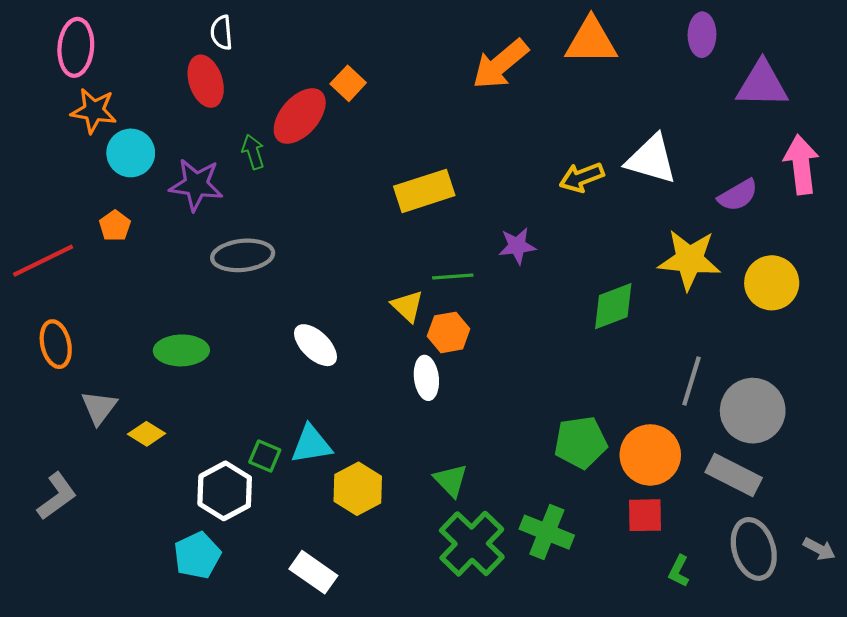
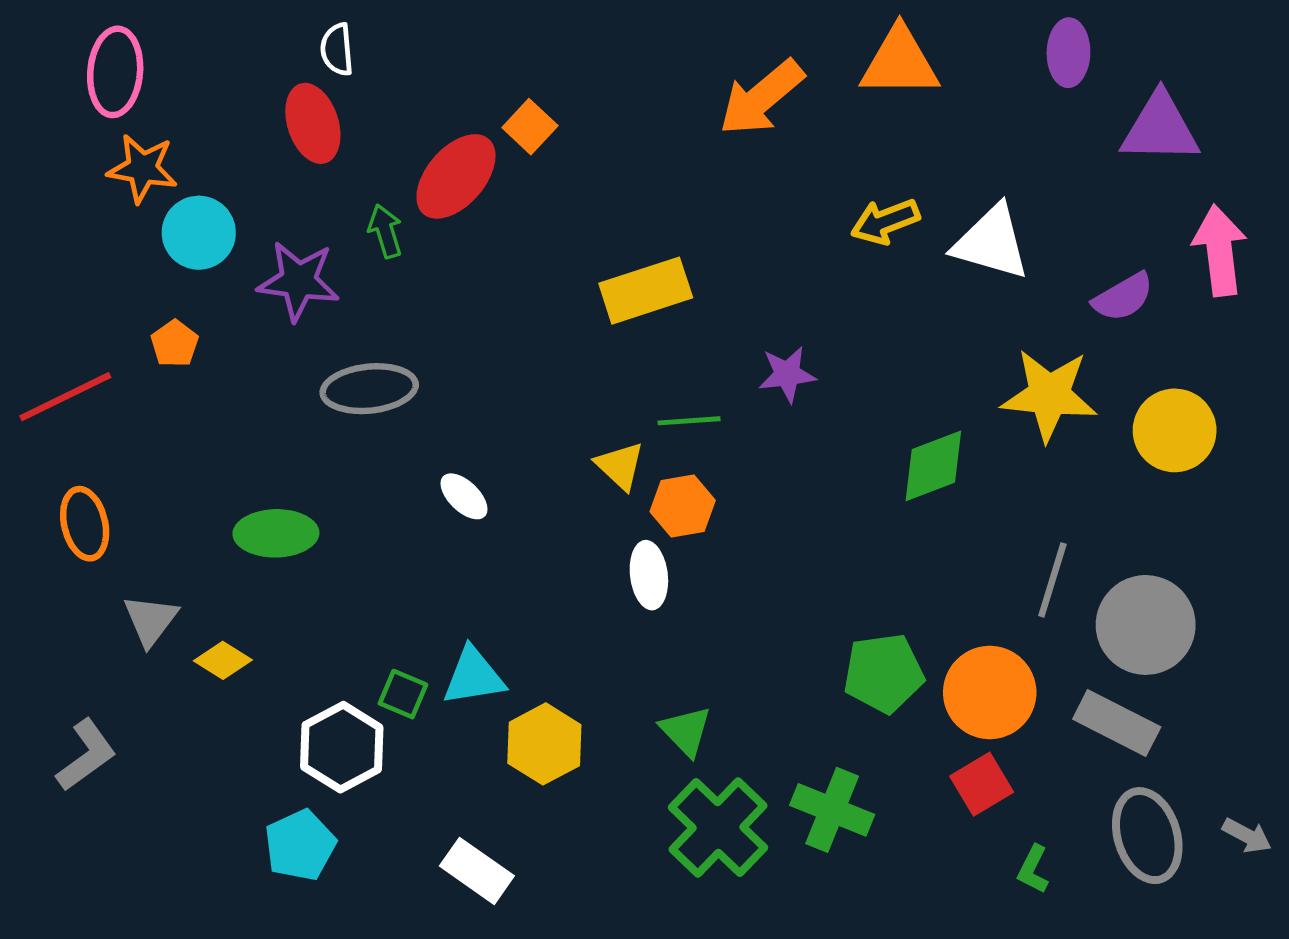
yellow arrow: (582, 177) -> (885, 221), moved
white ellipse: (316, 345) -> (464, 496), moved, size x0.7
red square: (645, 515) -> (982, 784), turned -30

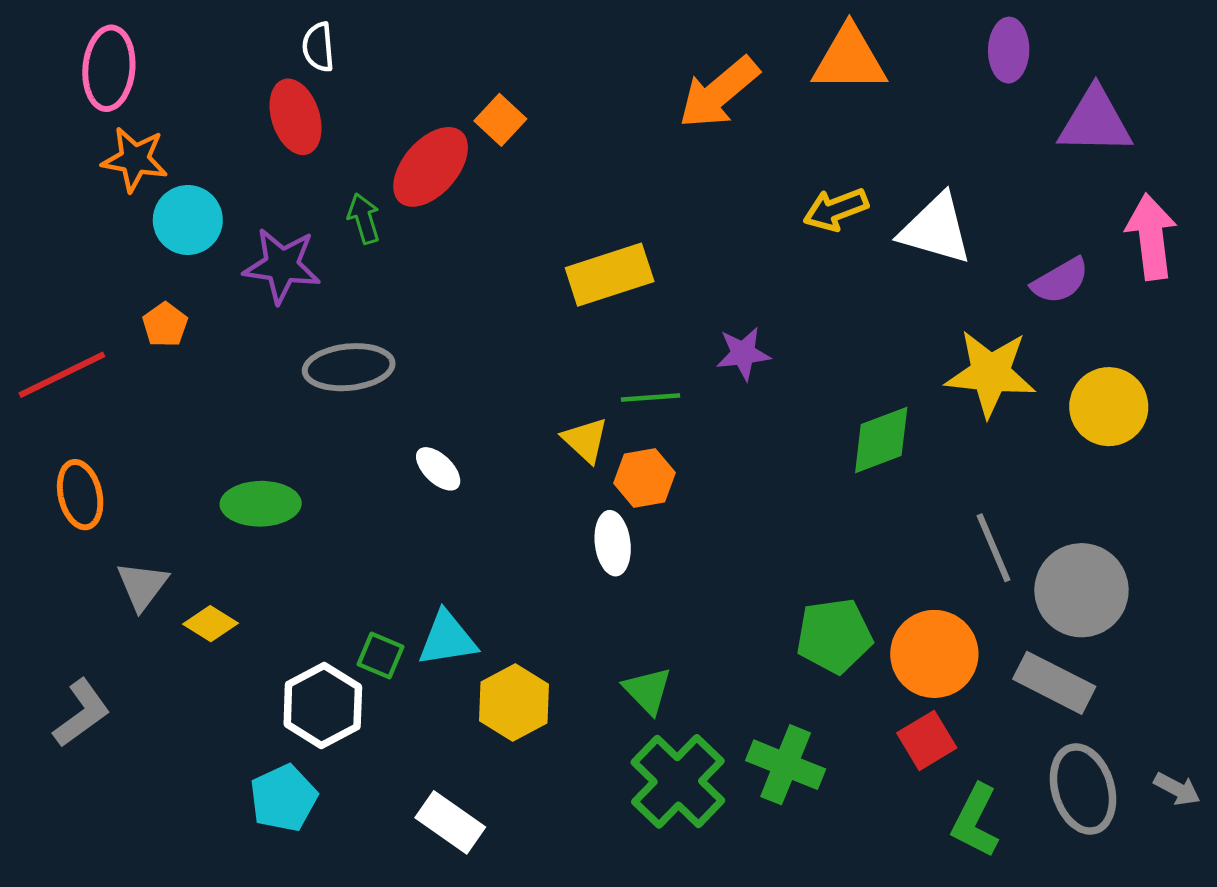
gray line: (1052, 580) -> (993, 548), turned -40
green L-shape: (1033, 869) -> (975, 821), size x1.6

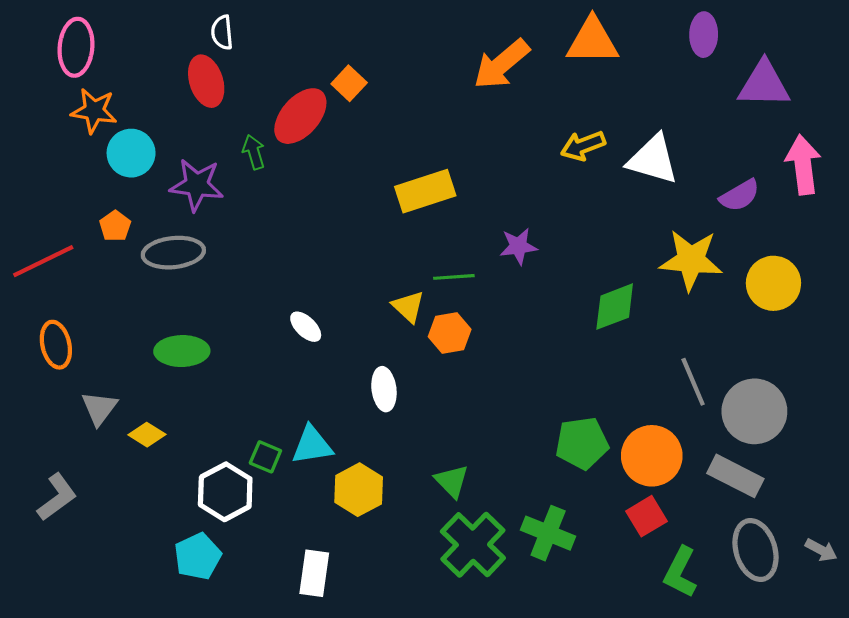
gray ellipse: (349, 367) -> (173, 253), moved
white ellipse: (613, 543) -> (384, 389), moved
white rectangle: (450, 822) -> (314, 573), turned 63

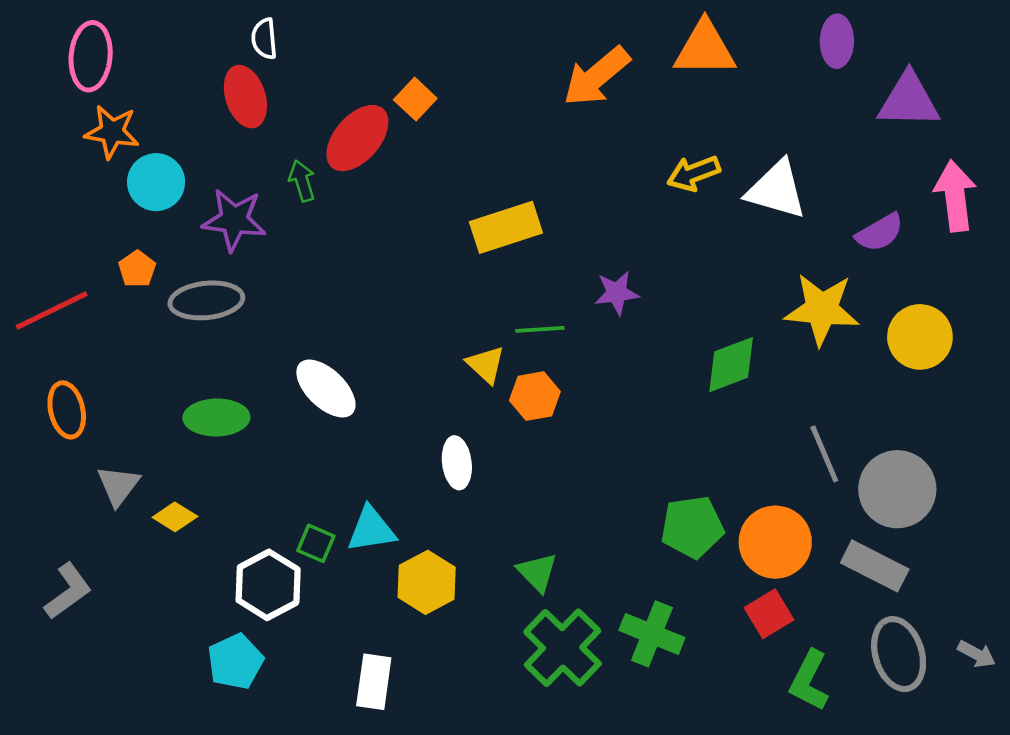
white ellipse: (306, 327) -> (326, 389), moved, size x1.6

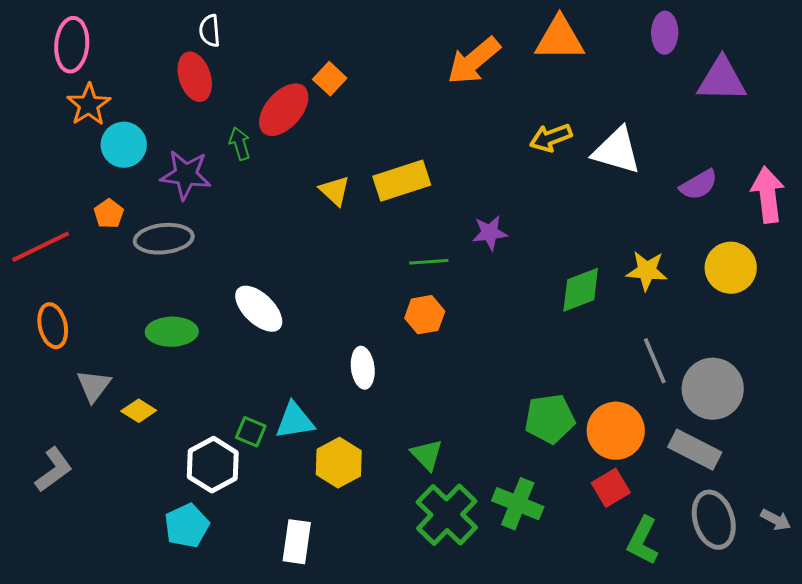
orange star: (112, 132) -> (89, 105), turned 30
pink arrow: (955, 196) -> (768, 195), moved
yellow star: (822, 309) -> (647, 271), moved, size x0.7
yellow triangle: (486, 365) -> (335, 191), moved

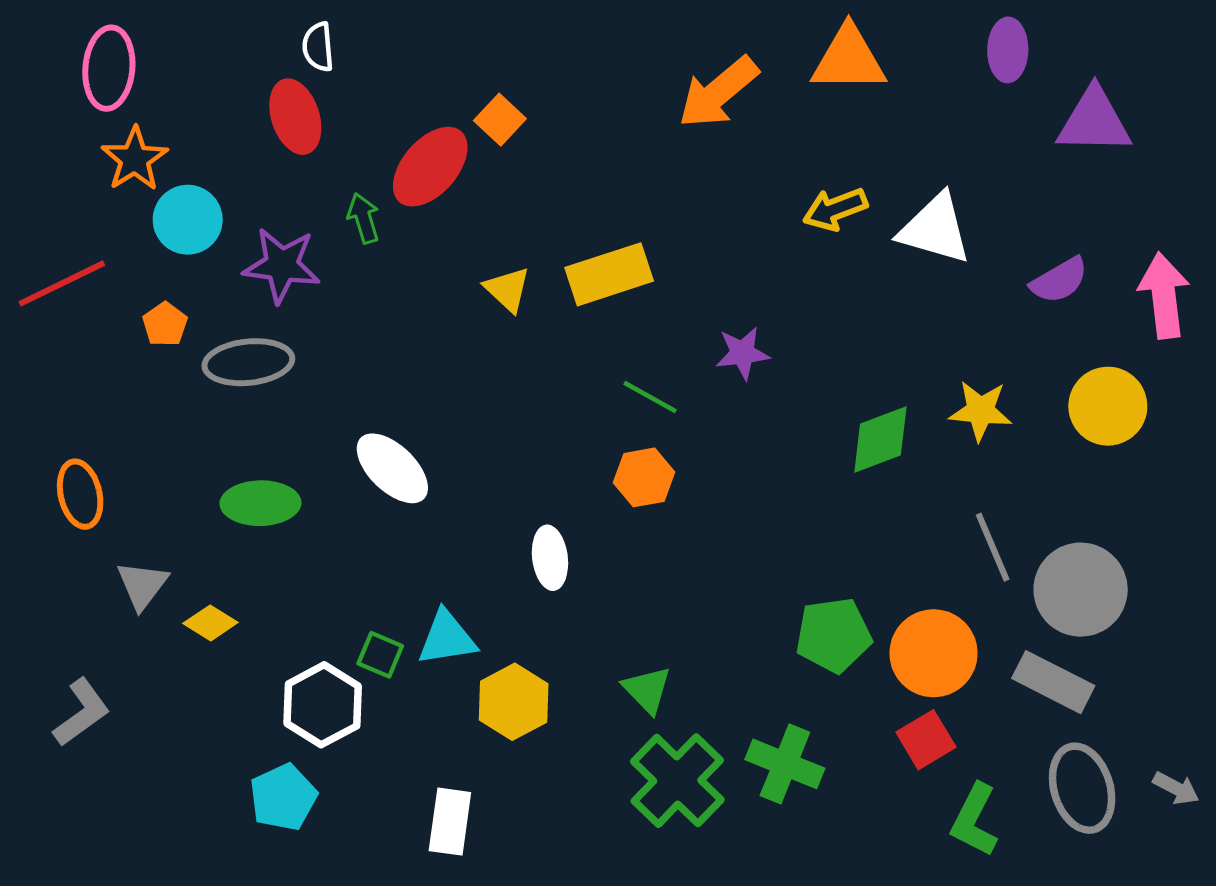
red line: (41, 247) -> (62, 283), moved
green line: (429, 262) -> (650, 397), turned 33

